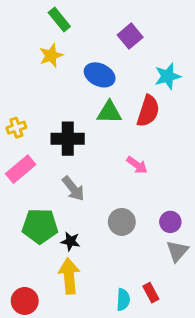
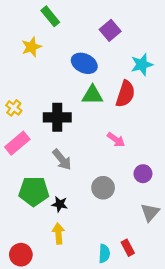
yellow star: (51, 55) -> (31, 47), moved
yellow cross: (16, 128) -> (14, 108), turned -35
purple circle: (170, 222) -> (143, 174), moved
yellow arrow: (69, 276) -> (58, 234), size x0.7

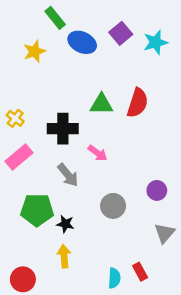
blue ellipse: (84, 63) -> (82, 42), moved
cyan star: (142, 64) -> (156, 42), moved
pink arrow: (116, 140) -> (98, 153), moved

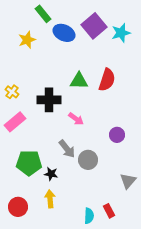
purple square: (121, 33) -> (94, 26), size x1.4
gray arrow: (68, 175) -> (67, 149), moved
purple circle: (157, 190) -> (117, 135), moved
red circle: (23, 279) -> (18, 207), moved

